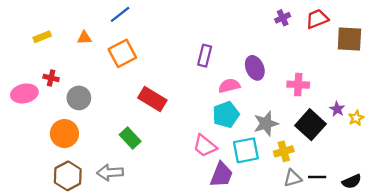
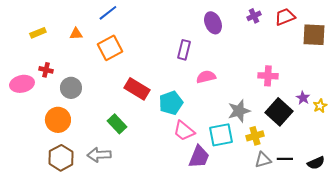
purple ellipse: (255, 68) -> (213, 23), moved
cyan pentagon: (226, 115) -> (171, 103), moved

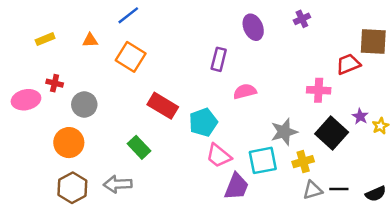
red trapezoid: (285, 17) -> (348, 64), moved
orange square: (110, 48) -> (131, 57), turned -30

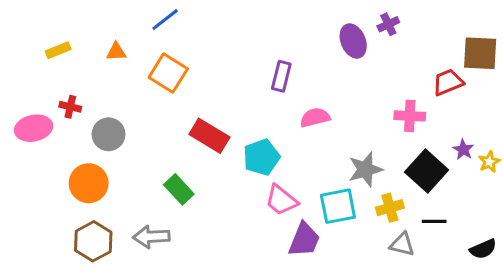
purple ellipse: (253, 27) -> (353, 41), moved
black line: (339, 189) -> (434, 221), moved
gray triangle: (313, 190) -> (402, 244), turned 30

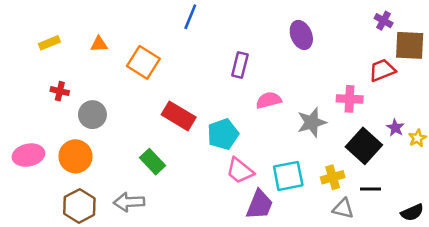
blue line: (165, 20) -> (190, 17), moved, turned -30
purple cross: (388, 24) -> (384, 21), moved, turned -36
pink ellipse: (34, 128) -> (28, 155), moved
gray star: (365, 169) -> (312, 122), moved

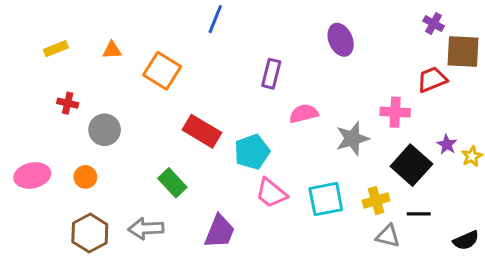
orange circle: (75, 156) -> (85, 177), size x0.6
purple trapezoid: (260, 205) -> (220, 232), moved

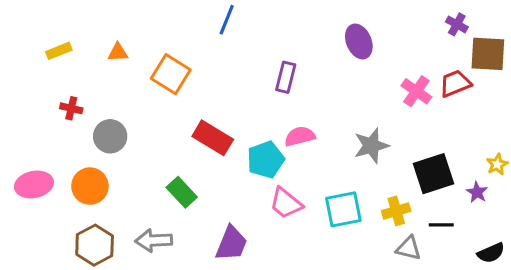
pink cross: (395, 112) -> (416, 91), moved, turned 32
pink semicircle: (304, 114) -> (300, 136), moved
purple star: (447, 144) -> (477, 192), moved
black square: (411, 165) -> (433, 174), turned 30
orange circle: (85, 177) -> (90, 186), size x1.5

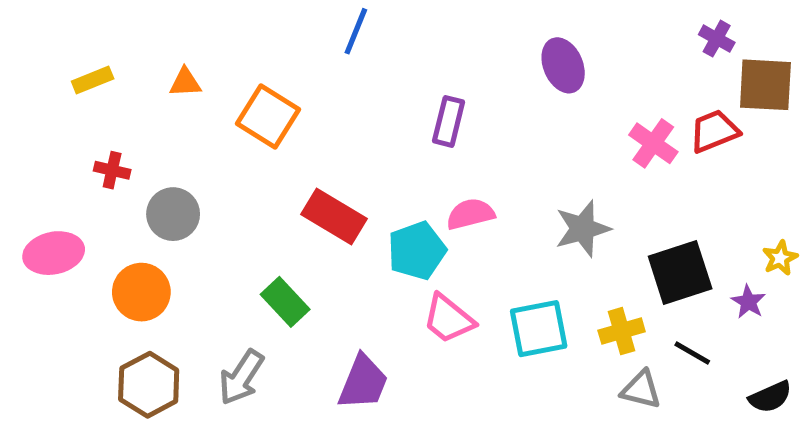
pink ellipse: (34, 184) -> (54, 253), moved
black line: (441, 225) -> (692, 353), turned 30
gray arrow: (154, 240) -> (241, 377), turned -54

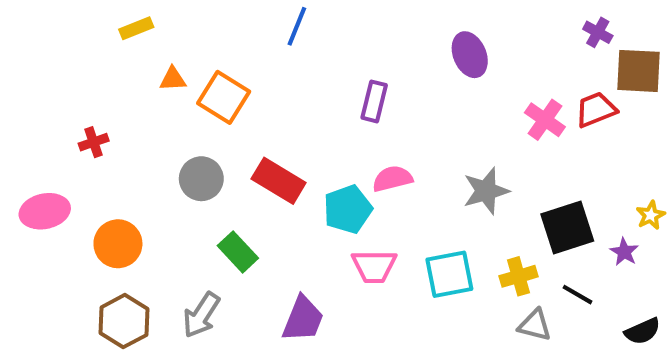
yellow rectangle: (93, 80) -> (136, 28), moved
orange triangle: (185, 82) -> (173, 79), moved
red cross: (112, 170) -> (94, 142), turned -32
gray circle: (173, 214) -> (201, 179), moved
pink trapezoid: (449, 319) -> (374, 266), turned -39

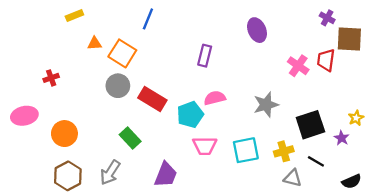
blue line: (297, 26) -> (148, 19), moved
red trapezoid: (596, 110) -> (326, 60), turned -60
gray circle: (201, 179) -> (118, 86), moved

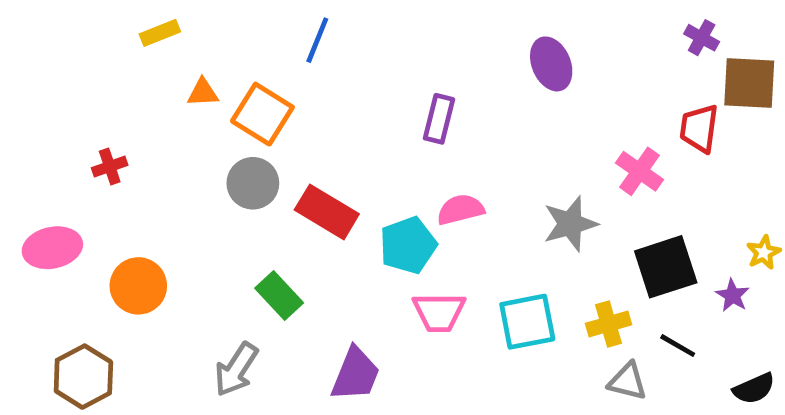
pink cross: (298, 66) -> (639, 171), moved
brown hexagon: (68, 176) -> (83, 377), moved

